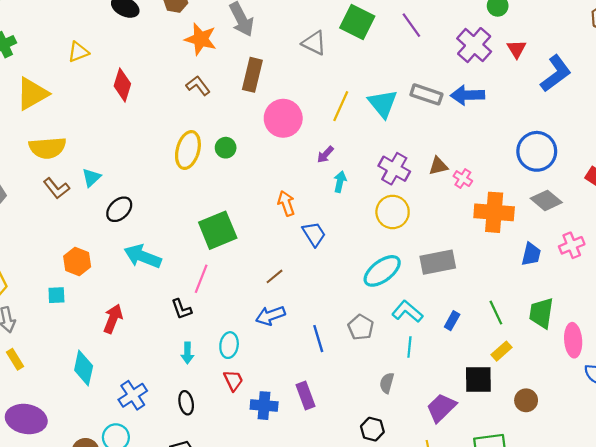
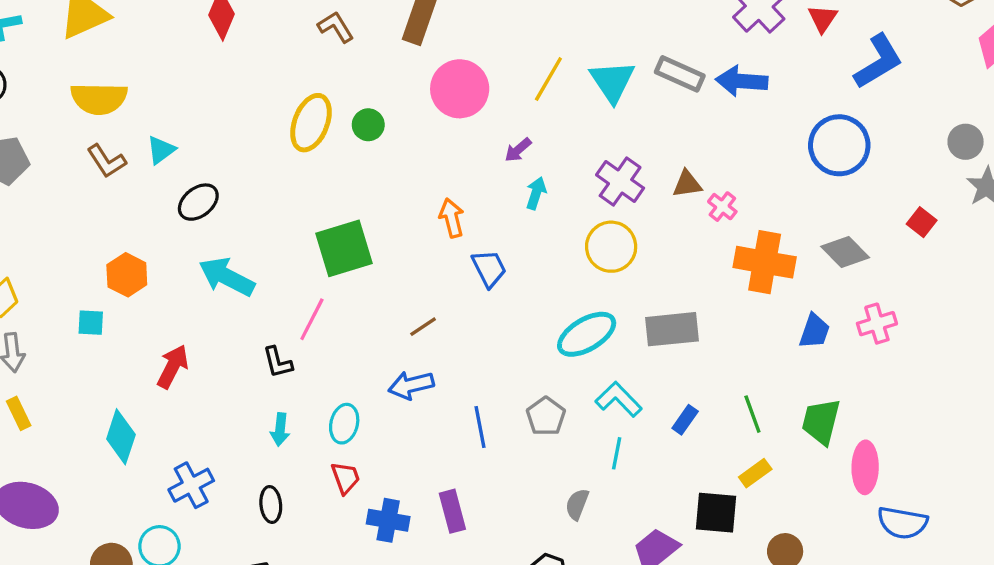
blue circle: (537, 151) -> (839, 145), moved

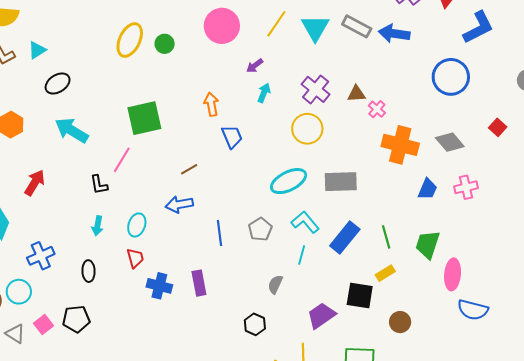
blue rectangle: (685, 420) -> (345, 238), size x1.8

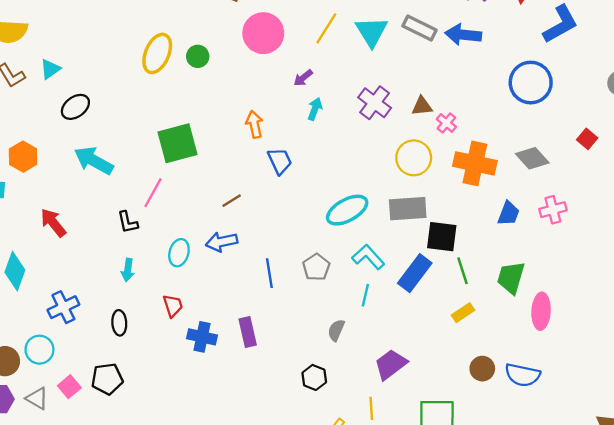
yellow circle: (307, 129) -> (414, 158), moved
red arrow: (35, 183) -> (53, 223), turned -68
cyan ellipse: (137, 225) -> (179, 253), moved
black square: (360, 295) -> (442, 237), moved
blue semicircle: (473, 310) -> (523, 375), moved

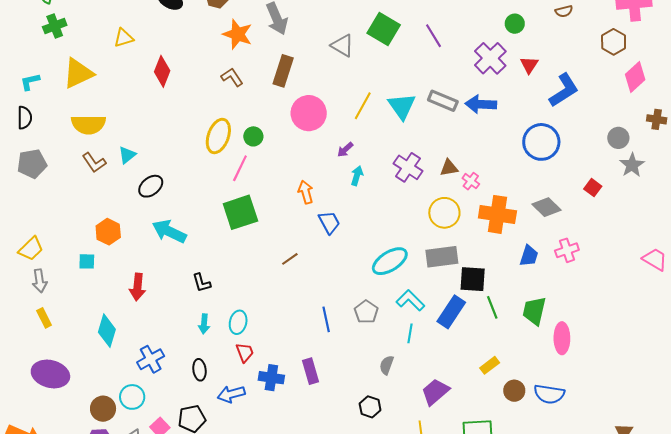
pink line: (153, 193) -> (240, 168), moved
red arrow: (53, 223) -> (137, 287), turned -132
blue arrow: (222, 242) -> (231, 394), moved
cyan ellipse: (179, 253) -> (238, 322), moved
yellow rectangle: (463, 313) -> (490, 365), moved

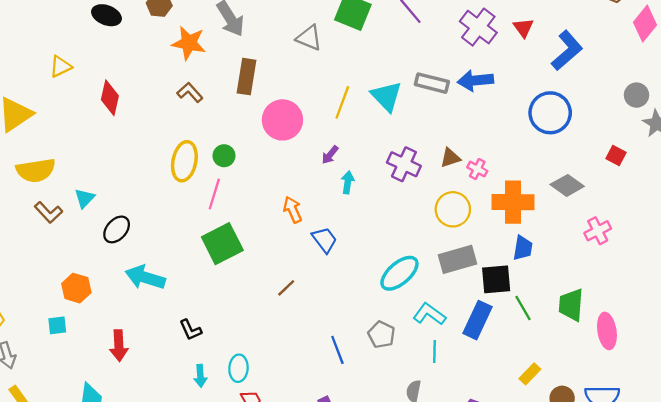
blue trapezoid: (529, 256) -> (523, 248), moved

